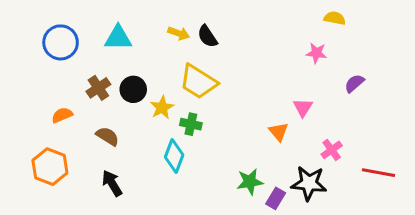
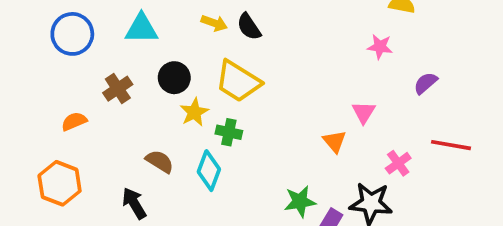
black circle: (133, 89) -> (174, 78), moved
brown semicircle: (108, 136) -> (160, 161), moved
red line: (379, 173) -> (451, 145), moved

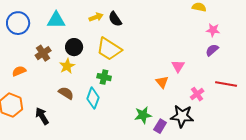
yellow arrow: (214, 23) -> (96, 17), turned -40
pink star: (380, 47) -> (213, 30), moved
yellow star: (194, 112) -> (67, 66), moved
black arrow: (134, 203) -> (42, 116), moved

